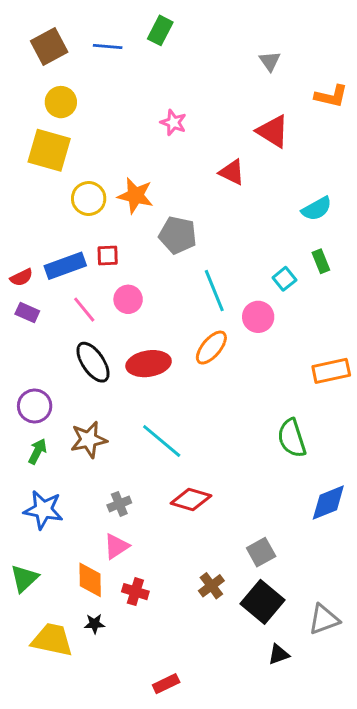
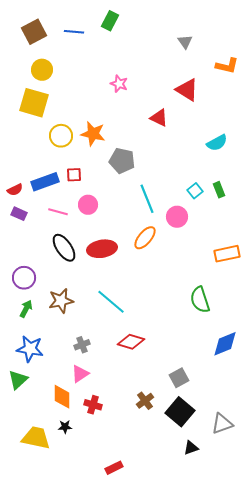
green rectangle: (321, 261) -> (219, 190), moved
pink line: (84, 310) -> (58, 212), turned -36
green triangle: (24, 578) -> (18, 380), moved

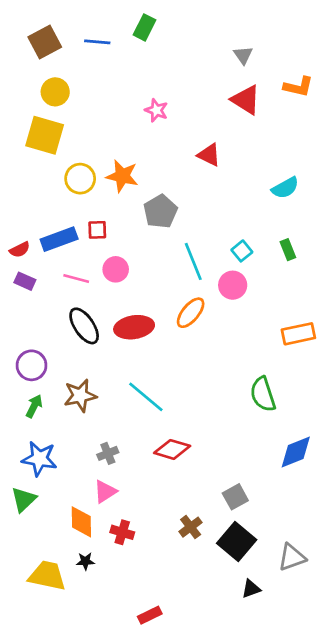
red triangle: (187, 90) -> (246, 100), moved
gray pentagon: (122, 161) -> (160, 212), turned 30
cyan square: (195, 191) -> (242, 251), moved

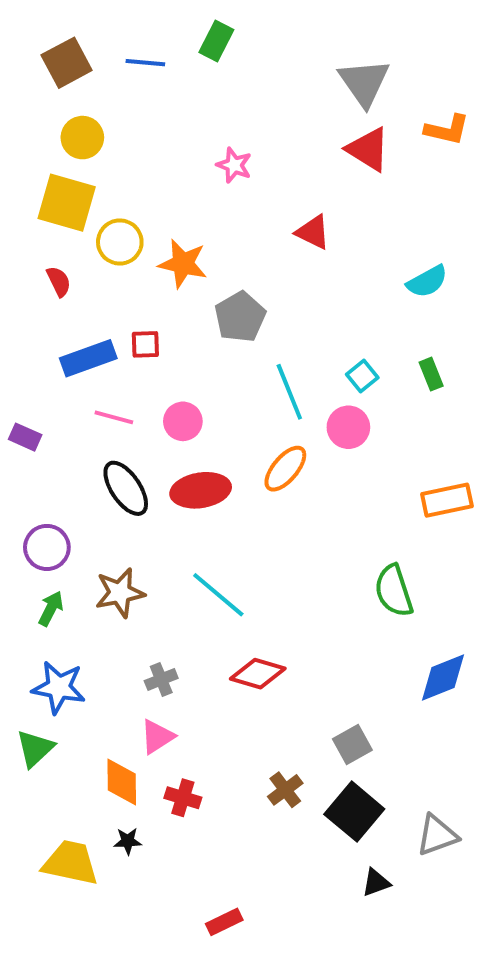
gray triangle: (243, 55) -> (364, 82), size x1.8
yellow circle: (80, 179) -> (120, 242), moved
red semicircle: (20, 250) -> (59, 281), moved, turned -90
pink circle: (116, 269) -> (183, 421), moved
purple rectangle: (25, 281) -> (25, 437), moved

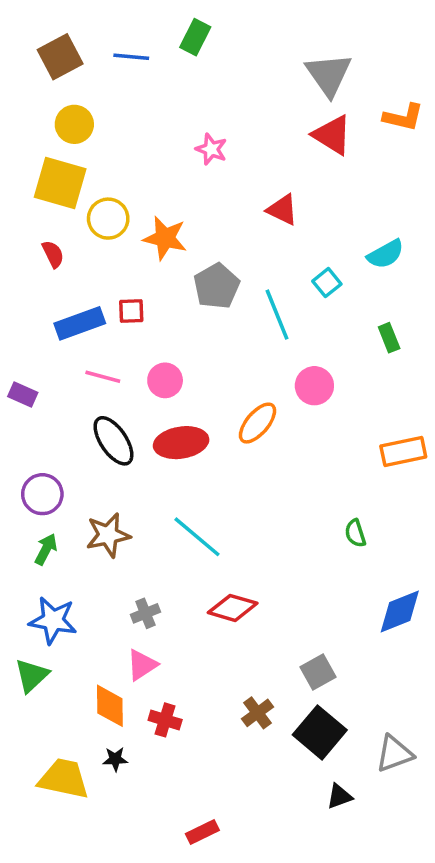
cyan square: (362, 376) -> (327, 283), moved
cyan line: (289, 392) -> (277, 315), moved
green semicircle: (394, 591) -> (355, 533), size x0.6

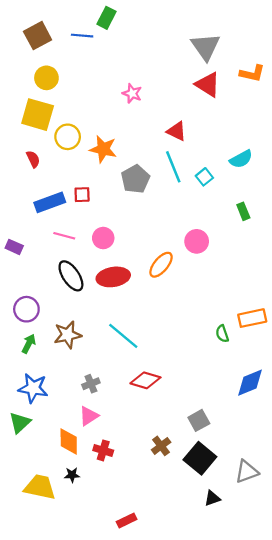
green rectangle: (195, 37) -> (107, 18), moved
cyan line: (277, 315) -> (173, 167), moved
orange rectangle: (403, 451) -> (252, 318), moved

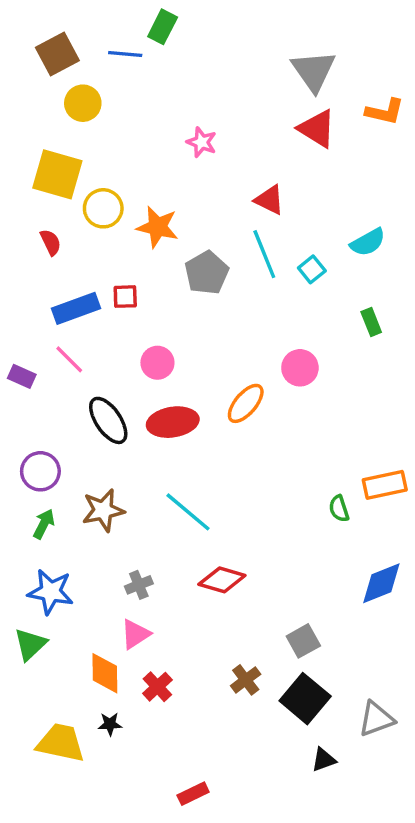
yellow circle: (46, 78) -> (83, 103), moved
pink line: (64, 236) -> (69, 359), moved, turned 30
red cross: (103, 450) -> (157, 687), turned 30

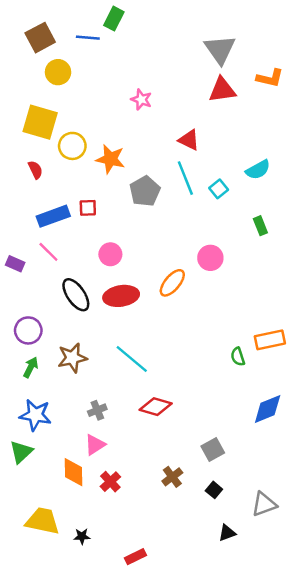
red triangle: (317, 129) -> (222, 90), turned -40
black square: (305, 699) -> (214, 490), size x0.5
black star: (110, 724) -> (82, 536), moved

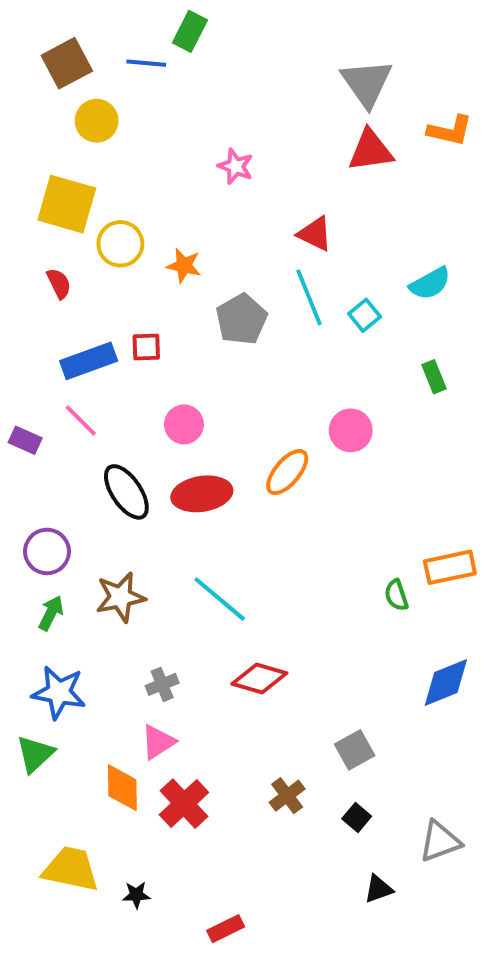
orange star: (110, 159) -> (184, 266), size x0.7
red cross: (110, 482) -> (184, 804), size x1.4

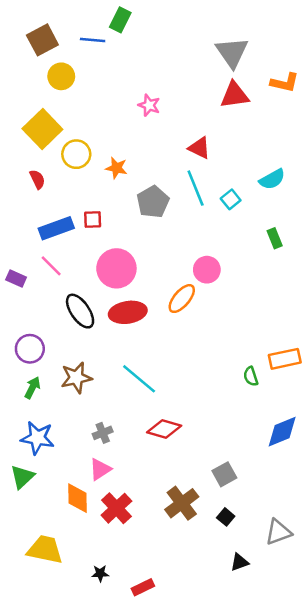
yellow square: (67, 204) -> (42, 129), turned 30
pink circle: (184, 424) -> (116, 268), size x1.6
pink circle: (351, 430) -> (207, 270), moved
brown cross: (287, 796) -> (182, 503), size x1.5
black star: (136, 895) -> (100, 573), moved

